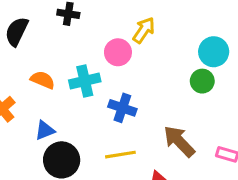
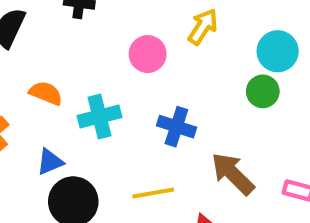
yellow arrow: (144, 30) -> (203, 27), moved
cyan cross: (85, 81) -> (99, 116), moved
blue cross: (122, 108) -> (176, 127), moved

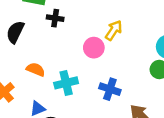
yellow arrow: (203, 27) -> (114, 30), moved

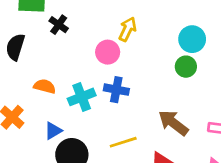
black cross: (55, 18) -> (59, 25), turned 35
blue cross: (110, 89) -> (116, 90), moved

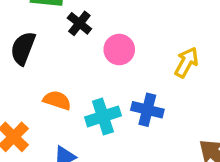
yellow arrow: (128, 29) -> (186, 62), moved
pink circle: (108, 52) -> (119, 50), moved

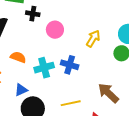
black cross: (79, 23) -> (33, 14), turned -32

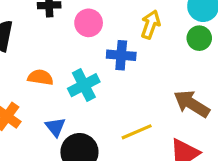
blue cross: (70, 65) -> (121, 55), moved
blue triangle: (21, 90) -> (55, 127), turned -32

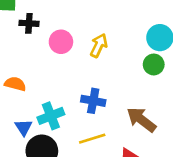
yellow arrow: (151, 24) -> (99, 45), moved
blue cross: (121, 55) -> (93, 101), moved
cyan cross: (84, 85) -> (51, 116), moved

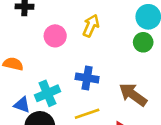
pink circle: (61, 42) -> (55, 36), moved
blue triangle: (24, 127) -> (22, 105), turned -36

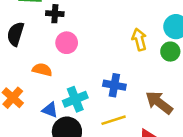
yellow arrow: (91, 26) -> (139, 39), moved, turned -40
pink circle: (55, 36) -> (67, 43), moved

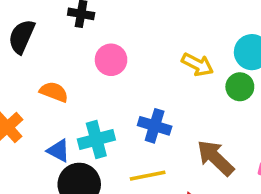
yellow arrow: (139, 39) -> (198, 65), turned 125
pink circle: (67, 43) -> (111, 60), moved

